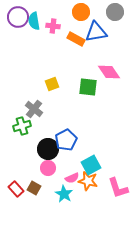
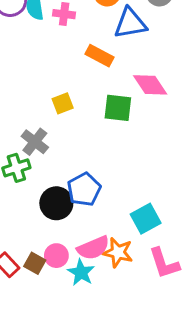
orange rectangle: (76, 39) -> (99, 56), moved
cyan square: (91, 165) -> (146, 219), moved
pink circle: (48, 168) -> (56, 256), moved
pink semicircle: (72, 178) -> (93, 248), size x1.5

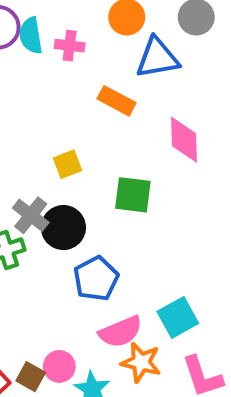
pink diamond: (150, 85) -> (184, 140), turned 32
green square: (118, 108) -> (133, 195), moved
black circle: (56, 203) -> (63, 228), moved
pink semicircle: (93, 248) -> (121, 332), moved

